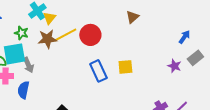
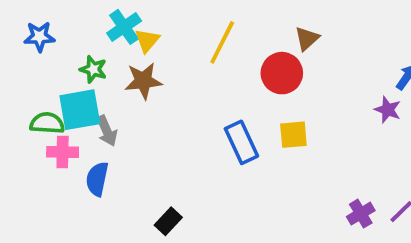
yellow line: (65, 35) -> (222, 42), moved, turned -35
red circle: (90, 35) -> (282, 73), moved
purple star: (174, 66) -> (388, 110), moved

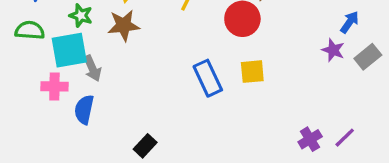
green semicircle: (47, 123) -> (30, 30), moved

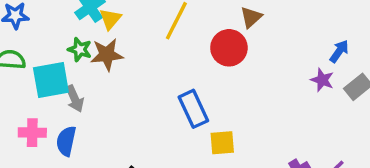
green star: (81, 16) -> (80, 49), moved
yellow square: (252, 72) -> (222, 143), moved
pink cross: (54, 86) -> (32, 133), moved

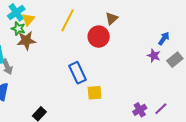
green star: (80, 49) -> (18, 28), moved

